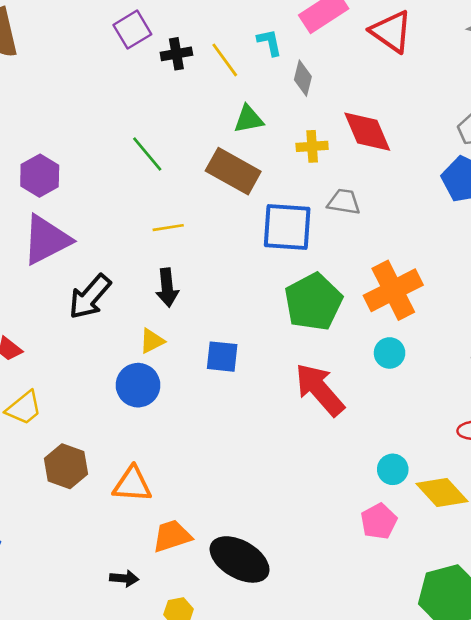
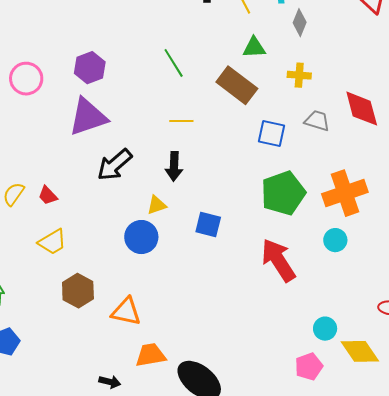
red diamond: (367, 132) -> (362, 109), moved
blue square: (287, 227) -> (272, 133), size x0.7

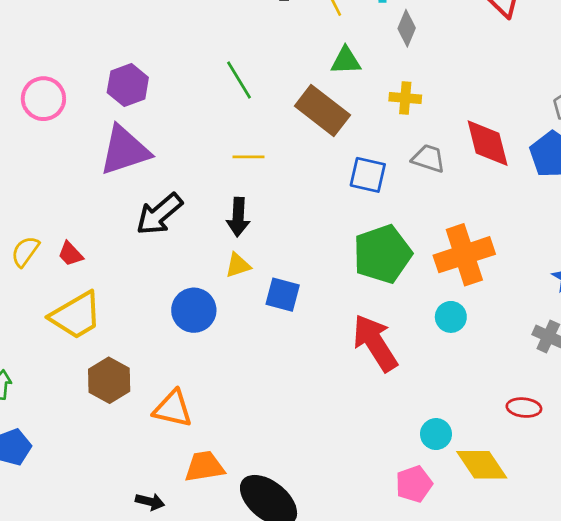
yellow triangle: (157, 205) -> (238, 265), moved
yellow trapezoid: (52, 242) -> (76, 315), size x1.4

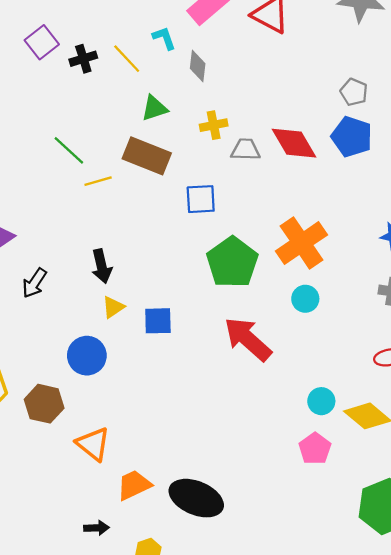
yellow line: (249, 157) -> (98, 181), moved
gray trapezoid: (428, 158) -> (246, 150), moved
black arrow: (159, 214) -> (34, 283), size x0.7
brown hexagon: (109, 380) -> (44, 404), moved
orange triangle: (173, 409) -> (93, 444), turned 42

